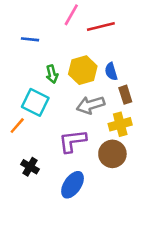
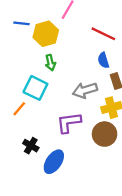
red line: (101, 26) -> (103, 34), moved, turned 40
blue line: (30, 39) -> (22, 23), moved
yellow hexagon: (83, 70) -> (46, 34), moved
blue ellipse: (73, 185) -> (54, 162), moved

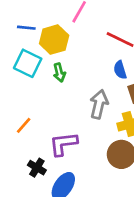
cyan square: (35, 88) -> (28, 63), moved
gray arrow: (85, 90) -> (99, 104), turned 120
purple L-shape: (69, 123) -> (63, 144), moved

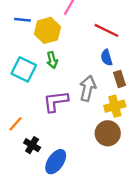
cyan square: (28, 63) -> (24, 69), moved
orange line: (24, 125) -> (15, 124), moved
purple L-shape: (63, 144) -> (56, 101), moved

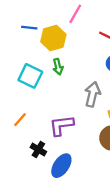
purple L-shape: (56, 101) -> (61, 125), moved
orange line: (15, 124) -> (20, 120), moved

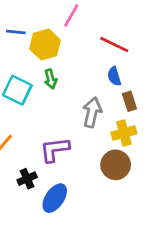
black cross: (38, 150) -> (27, 179), turned 35

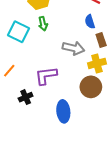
gray arrow: (92, 112) -> (74, 48), turned 90
blue ellipse: (55, 198) -> (63, 111), moved, turned -40

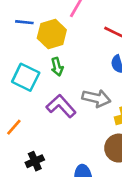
purple L-shape: (46, 76) -> (61, 106), moved, turned 55

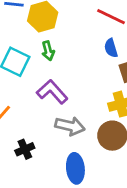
gray arrow: (96, 98) -> (70, 126), moved

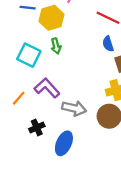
purple L-shape: (52, 92) -> (47, 88), moved
blue ellipse: (75, 168) -> (64, 143), moved, turned 30

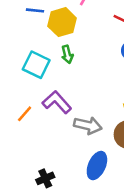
black cross: (37, 127) -> (45, 178), moved
blue ellipse: (64, 143) -> (97, 166), moved

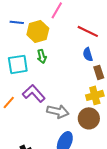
cyan square: (36, 65) -> (18, 64), turned -35

